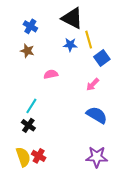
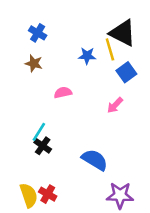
black triangle: (72, 18) -> (123, 33), moved
blue semicircle: (97, 115) -> (95, 160), moved
black cross: (28, 125) -> (43, 146), moved

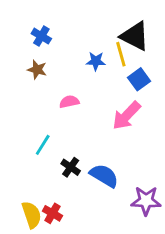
pink arrow: (115, 105) -> (126, 116), size x1.6
black cross: (43, 146) -> (71, 167), moved
purple star: (120, 195) -> (146, 201), moved

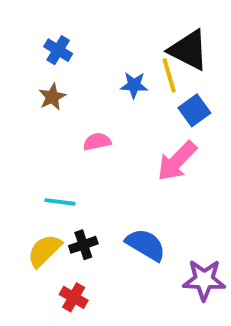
brown star: (37, 70) -> (52, 97), turned 30
cyan line: (43, 145) -> (60, 202), turned 65
black cross: (71, 167) -> (83, 245), moved, turned 36
yellow semicircle: (32, 215) -> (44, 251), moved, turned -116

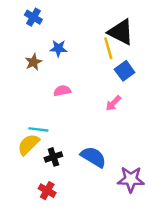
blue cross: (58, 50) -> (33, 17), moved
blue star: (134, 85) -> (58, 48), moved
pink arrow: (177, 161) -> (113, 103), size x0.6
yellow semicircle: (44, 251) -> (28, 144), moved

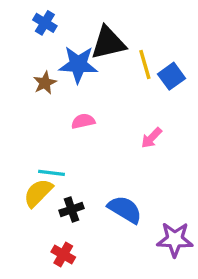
black triangle: (121, 32) -> (108, 43), moved, turned -40
blue star: (58, 48) -> (78, 65), size x1.6
blue square: (125, 71) -> (171, 76), moved

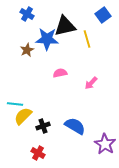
blue square: (171, 76) -> (103, 15), moved
pink semicircle: (83, 121) -> (60, 73), moved
cyan line: (52, 173) -> (15, 104), moved
purple star: (175, 239) -> (105, 144), turned 30

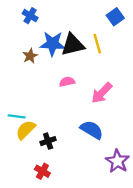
black triangle: (65, 26) -> (73, 45), moved
pink arrow: (91, 83) -> (102, 93), size x1.5
blue semicircle: (75, 126) -> (92, 130), moved

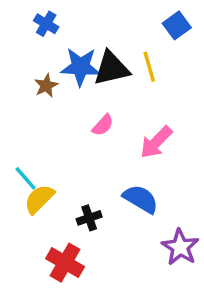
pink semicircle: (67, 82) -> (103, 125), turned 144
cyan line: (17, 116) -> (26, 178), turned 42
black cross: (48, 141) -> (89, 218), moved
red cross: (42, 171) -> (65, 263), size x1.5

